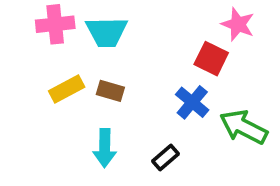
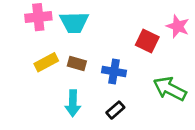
pink star: (238, 24) -> (178, 26), moved
blue cross: (192, 102) -> (114, 71), moved, turned -30

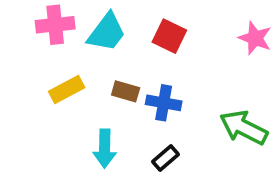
cyan trapezoid: (74, 22) -> (107, 32), turned -52
red square: (147, 41) -> (169, 36), moved
brown rectangle: (77, 64) -> (126, 91), moved

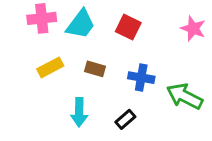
blue cross: (164, 103) -> (141, 78), moved

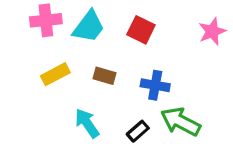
pink star: (193, 29) -> (212, 31), turned 30
green arrow: (185, 96) -> (181, 122), moved
cyan arrow: (79, 112) -> (87, 123), turned 144

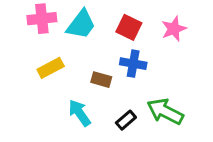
pink star: (212, 31) -> (174, 29), moved
brown rectangle: (104, 76) -> (101, 80), moved
blue cross: (155, 85) -> (133, 64), moved

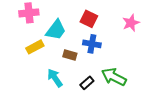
cyan trapezoid: (81, 24) -> (56, 30), moved
pink star: (174, 29) -> (131, 23), moved

